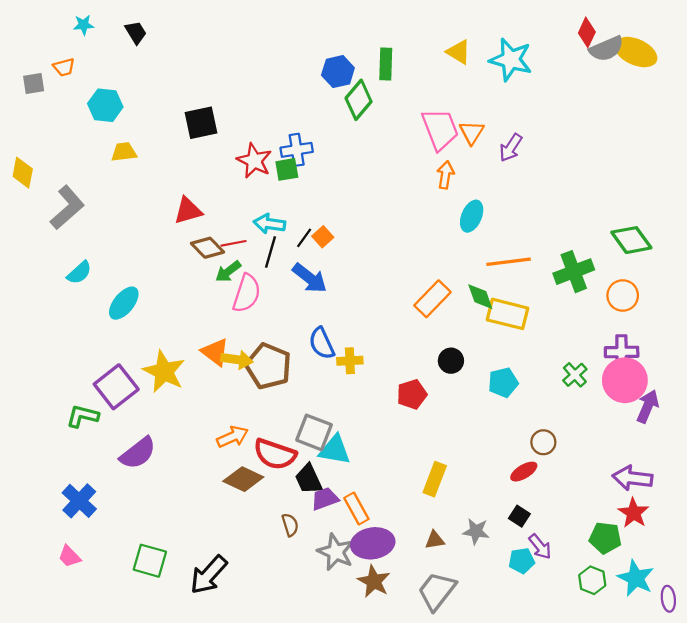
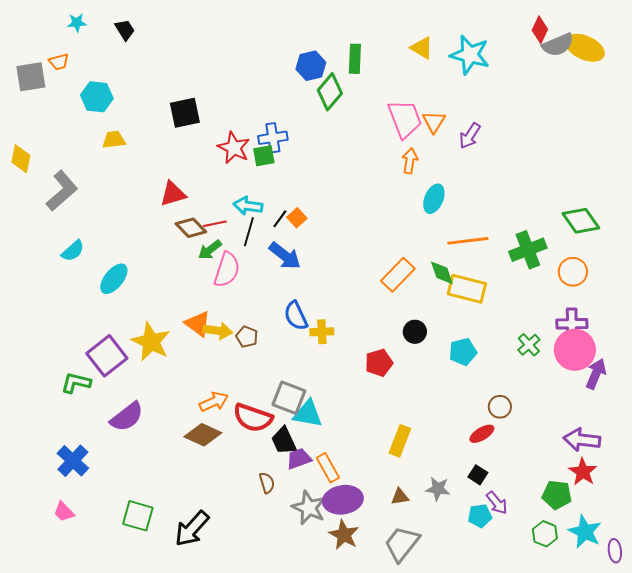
gray square: (34, 84) -> (31, 77), size x1.5
brown pentagon: (268, 366) -> (247, 337), size x0.5
brown diamond: (243, 479) -> (203, 435), moved

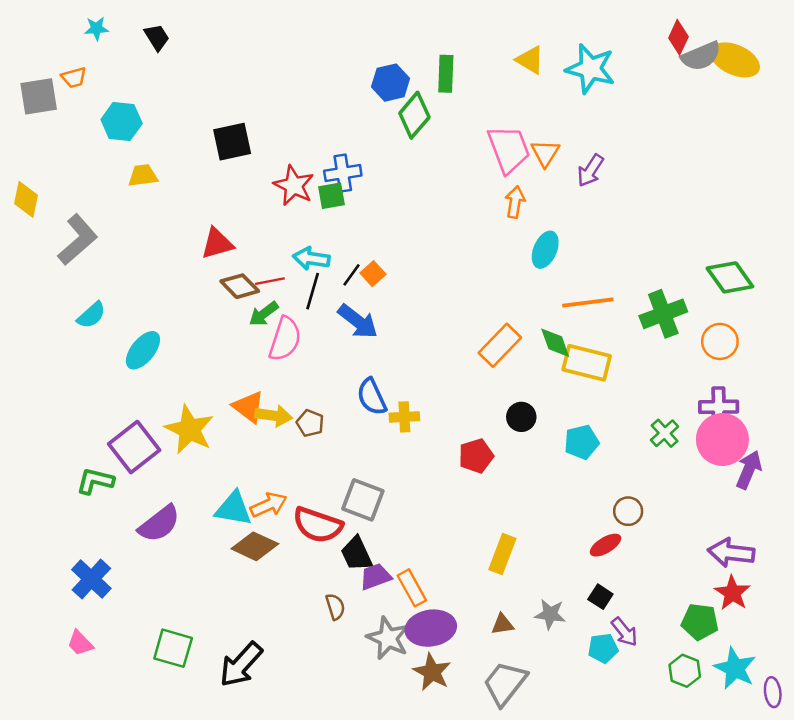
cyan triangle: (308, 414) -> (233, 509), moved

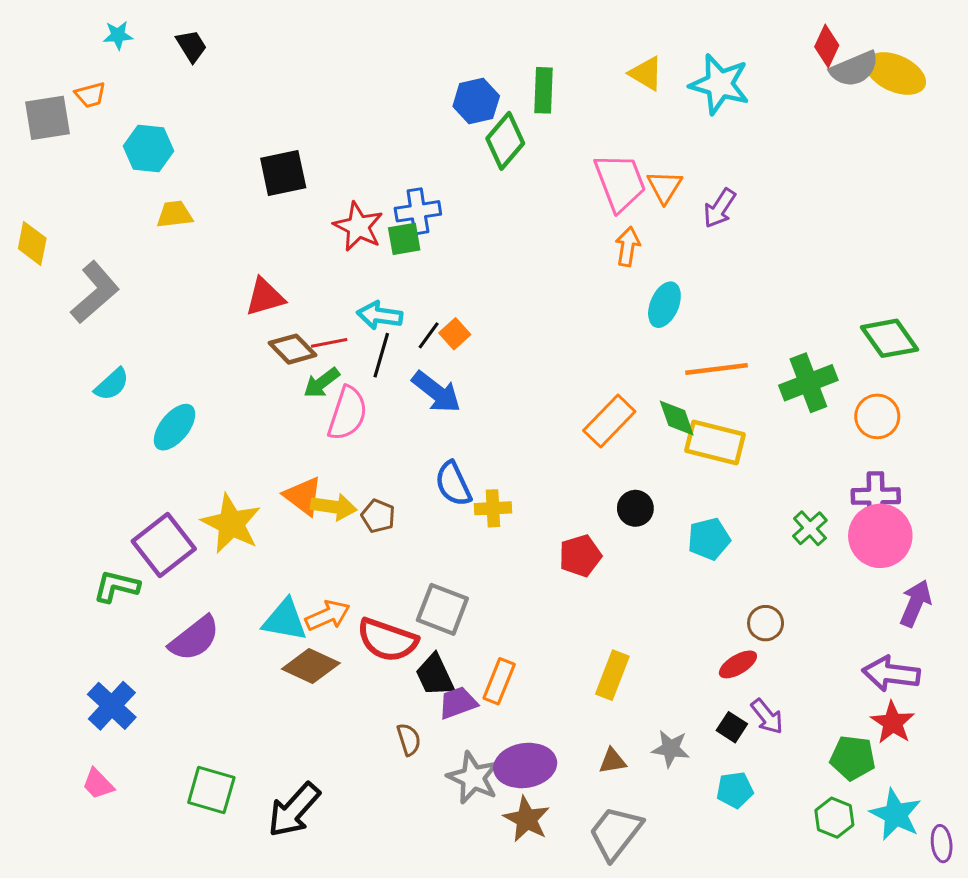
purple arrow: (749, 470) -> (916, 603), moved
orange rectangle: (412, 588) -> (499, 681), moved, turned 51
purple arrow: (624, 632) -> (767, 717), moved

